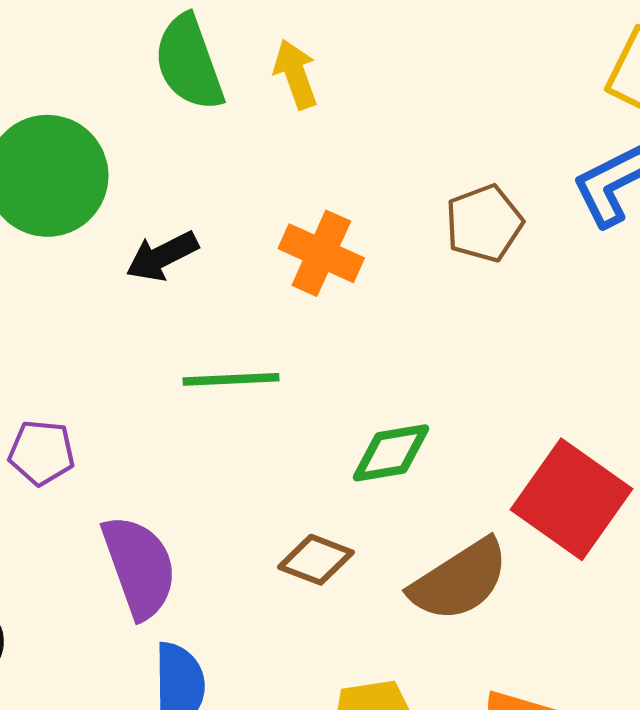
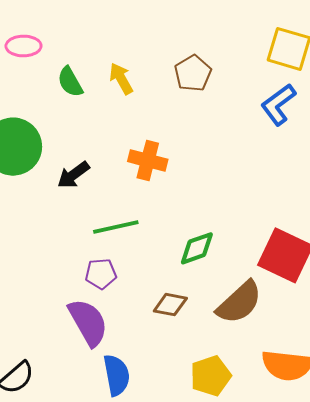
green semicircle: (189, 63) -> (70, 82), size x0.7
brown pentagon: (484, 223) -> (193, 73), moved
purple pentagon: (42, 453) -> (101, 274), moved

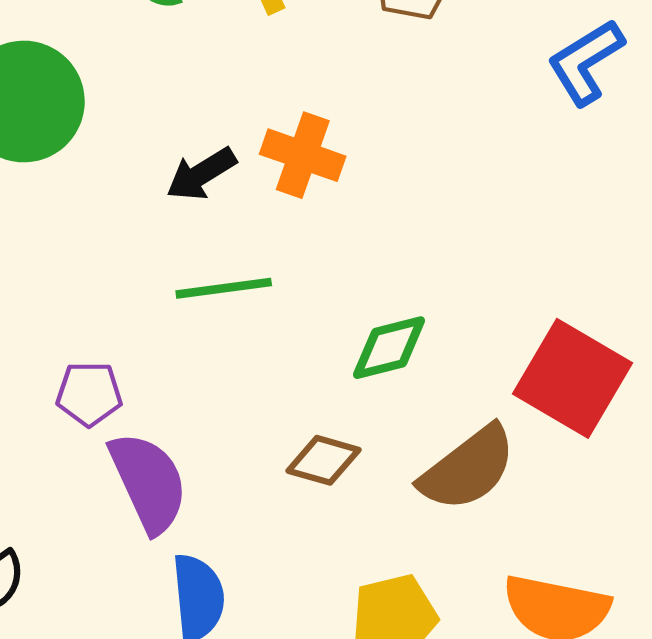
black arrow: (73, 175) -> (201, 174), moved
purple pentagon: (101, 274) -> (89, 394), moved

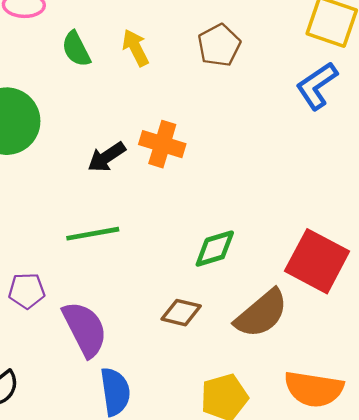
green line: (224, 288) -> (93, 234), moved
purple pentagon: (89, 394) -> (27, 291), moved

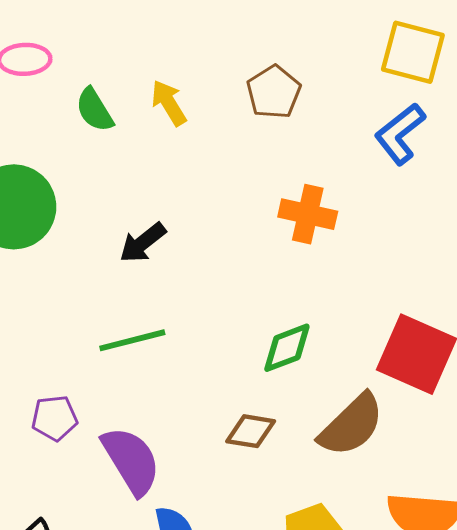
orange cross: (162, 144) -> (308, 214), moved

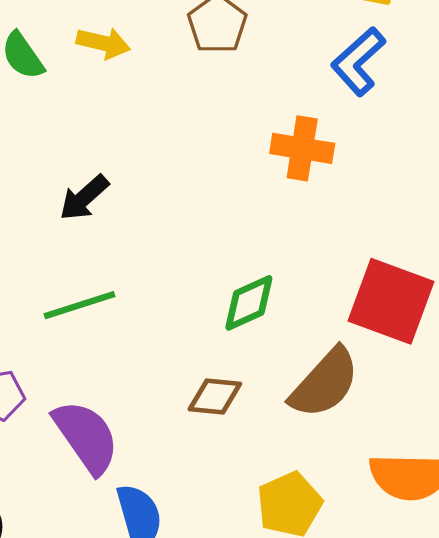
yellow arrow: (169, 103) -> (103, 43), turned 138
orange cross: (308, 214) -> (302, 148), moved

